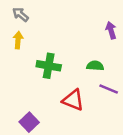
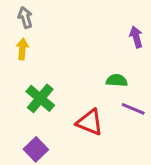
gray arrow: (21, 14) -> (25, 18), turned 35
green cross: (49, 66) -> (40, 98), moved, turned 30

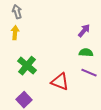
purple arrow: (136, 37) -> (84, 31), moved, turned 56
green semicircle: (117, 80) -> (86, 53), moved

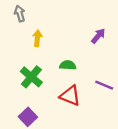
yellow arrow: (15, 33) -> (37, 38), moved
green semicircle: (86, 53) -> (68, 65), moved

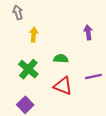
purple arrow: (98, 36) -> (88, 32), turned -48
purple line: (104, 85) -> (93, 76), turned -35

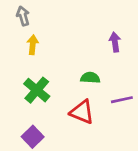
yellow arrow: (34, 34) -> (33, 45), moved
green semicircle: (61, 59) -> (90, 78), moved

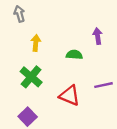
yellow arrow: (33, 45) -> (36, 43), moved
green semicircle: (90, 78) -> (74, 55), moved

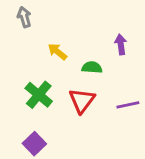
yellow arrow: (36, 43) -> (57, 52), moved, turned -56
red triangle: (70, 96) -> (82, 101), moved, turned 45

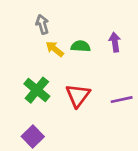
gray arrow: (24, 17) -> (42, 24), moved
green semicircle: (92, 67) -> (81, 46), moved

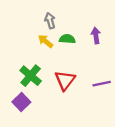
gray arrow: (42, 24) -> (50, 21), moved
purple square: (33, 137) -> (21, 102), moved

